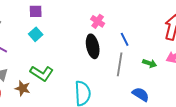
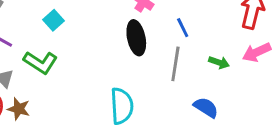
green L-shape: (42, 73) -> (40, 62), moved
brown star: (23, 88) -> (19, 109), moved

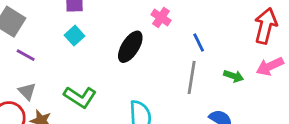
black ellipse: (136, 38) -> (130, 47), moved, turned 44
green L-shape: (40, 62) -> (80, 97), moved

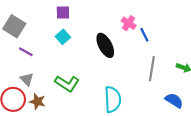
blue line: (199, 43) -> (144, 35), moved
black ellipse: (130, 47) -> (105, 45), turned -60

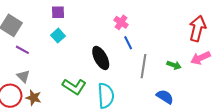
blue line: (144, 35) -> (128, 43), moved
black ellipse: (105, 45) -> (101, 58), moved
green L-shape: (67, 84) -> (74, 86), moved

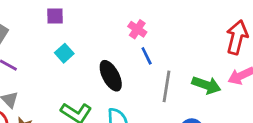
cyan square: (58, 36) -> (64, 53), moved
green arrow: (174, 65) -> (206, 85), size x1.5

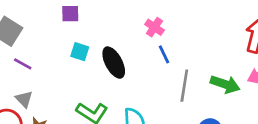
cyan square: (64, 53) -> (80, 52), turned -30
black ellipse: (111, 76) -> (114, 63), moved

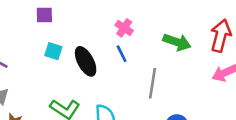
blue line: (164, 54) -> (122, 54), moved
green arrow: (225, 84) -> (177, 42), moved

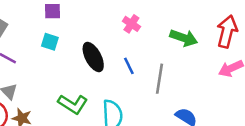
cyan square: (53, 51) -> (50, 42), moved
blue line: (122, 54) -> (129, 66), moved

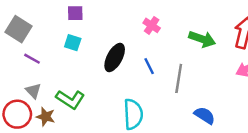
black ellipse: (93, 57) -> (115, 57), turned 56
green L-shape: (73, 104) -> (70, 99), moved

